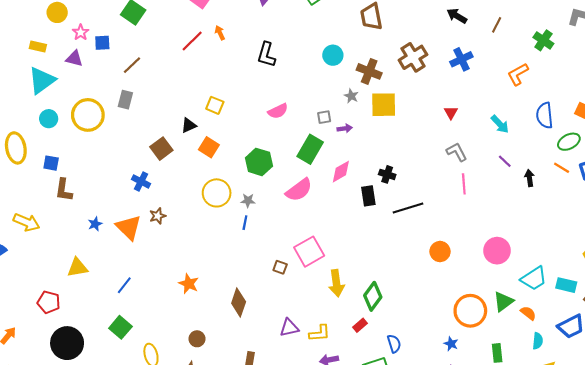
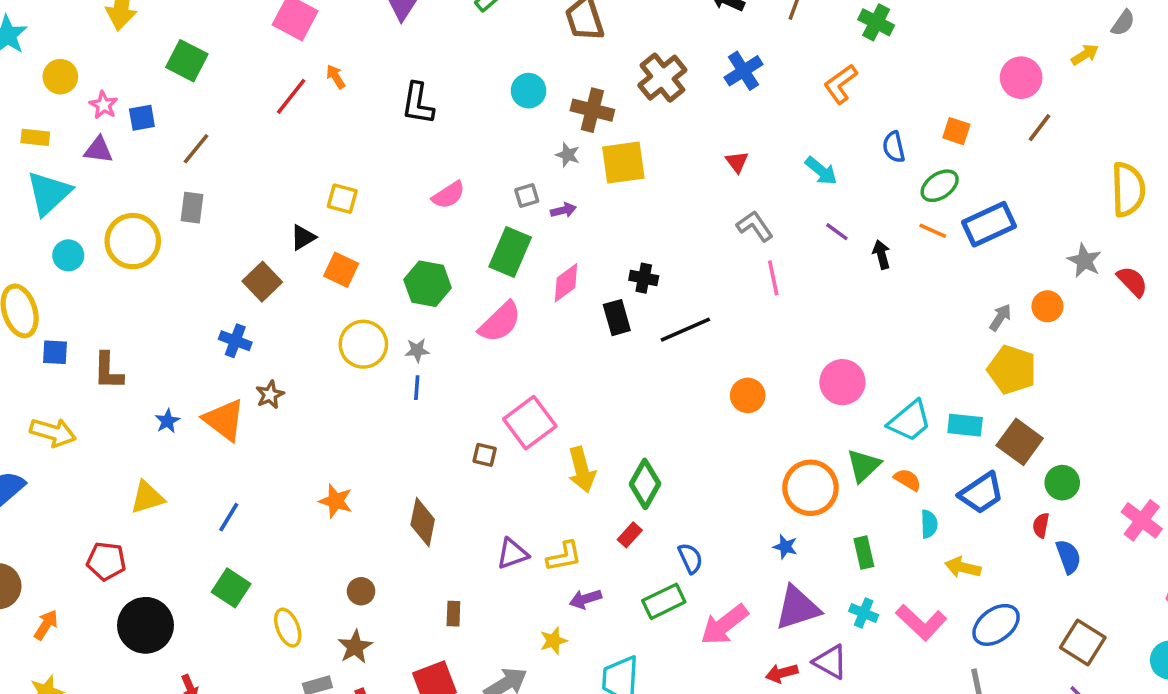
blue semicircle: (545, 115) -> (894, 147), size x0.7
blue square: (51, 163) -> (55, 352), moved

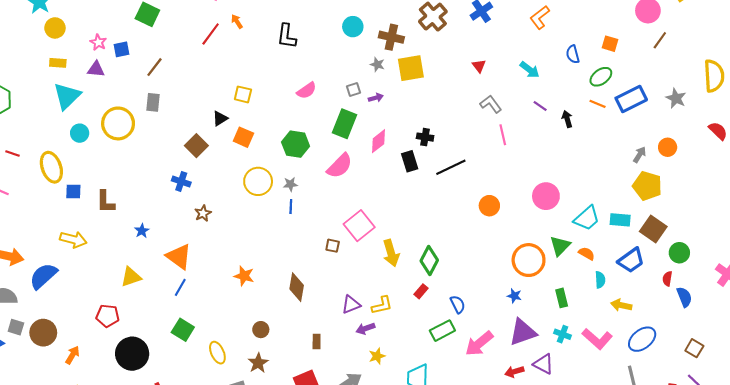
yellow circle: (60, 77) -> (55, 28), moved
gray star: (1084, 261) -> (676, 98), moved
orange triangle: (224, 420) -> (179, 257), moved
purple arrow: (585, 599) -> (365, 329), moved
brown square: (1083, 643) -> (694, 348), size x0.7

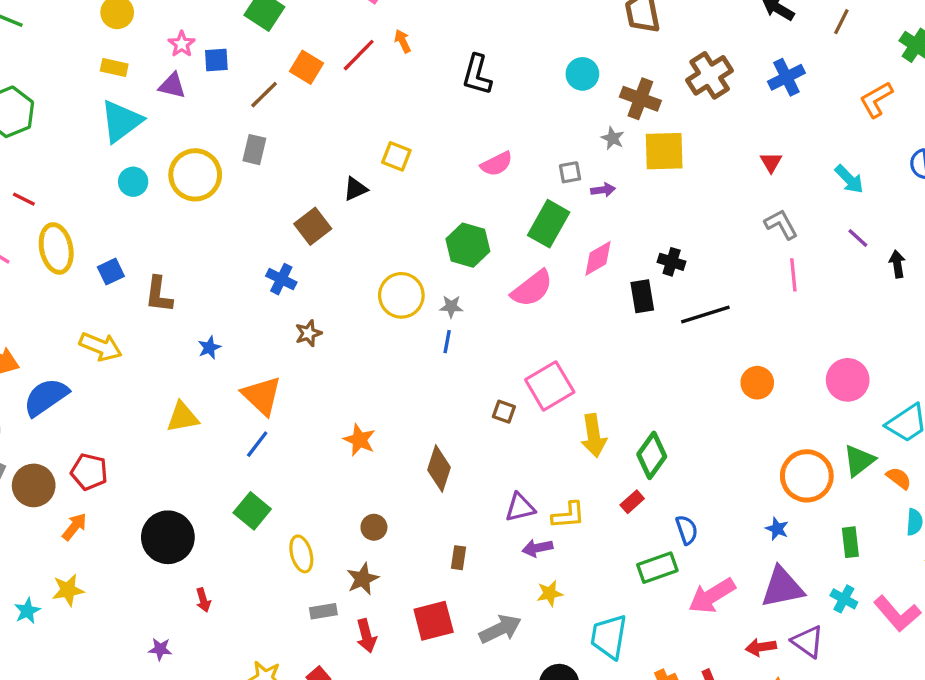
orange square: (243, 137) -> (307, 67), moved
yellow ellipse: (51, 167) -> (56, 248), moved
blue square: (73, 191) -> (111, 272), turned -35
red pentagon: (108, 316) -> (89, 472), moved

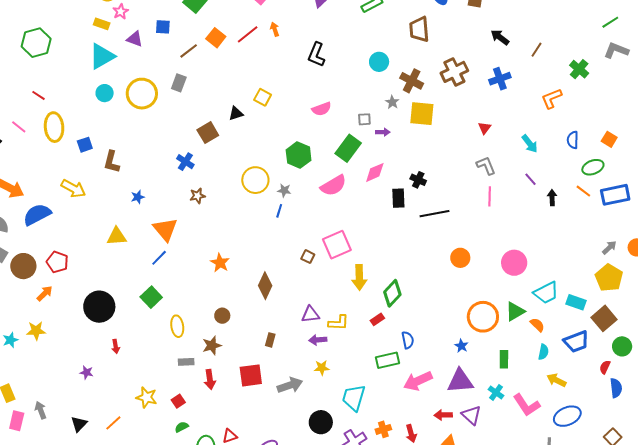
pink star: (182, 44) -> (121, 12), moved

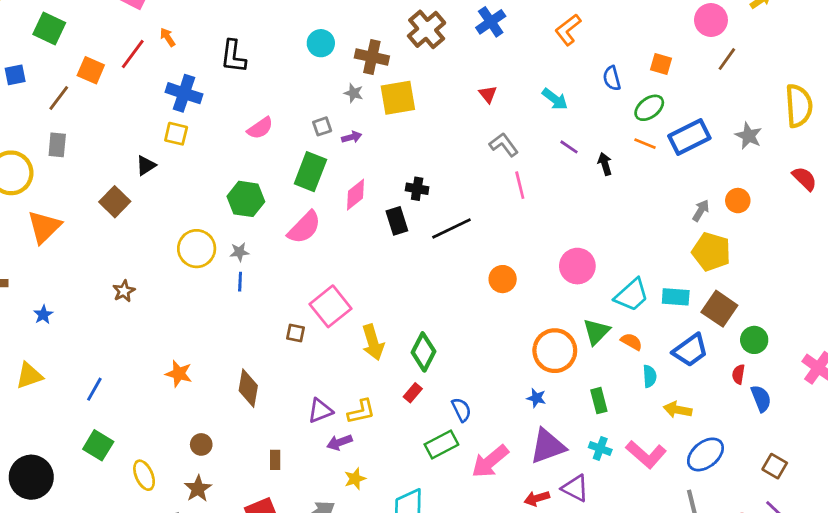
blue cross: (185, 162) -> (184, 93), moved, size x1.4
orange triangle: (165, 229) -> (44, 227), moved, turned 40

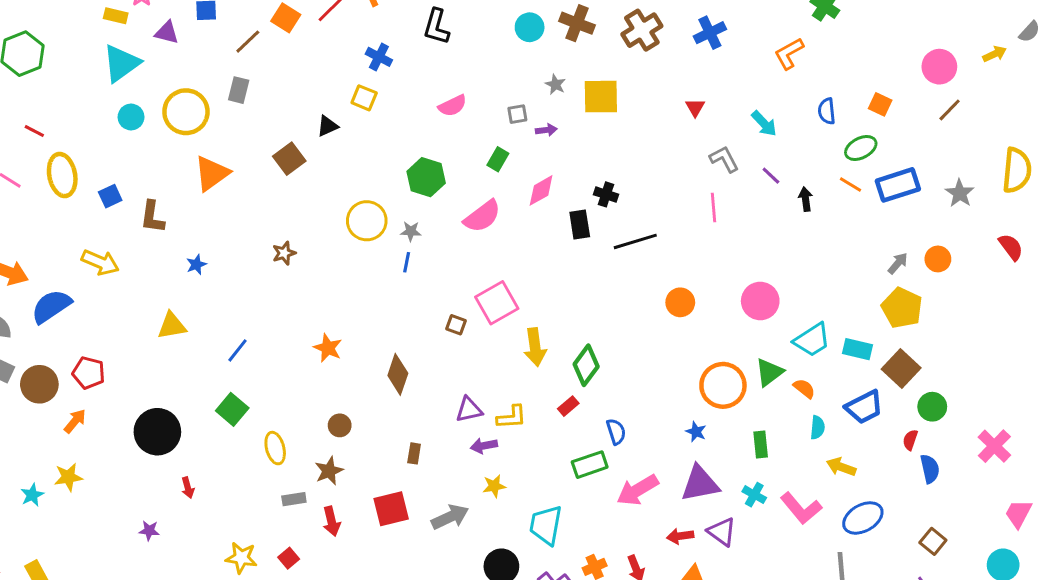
brown cross: (372, 57) -> (577, 23), moved
blue cross: (184, 93) -> (379, 57), size x0.7
gray L-shape: (504, 145) -> (724, 159), moved
green rectangle: (310, 172) -> (498, 159), size x0.6

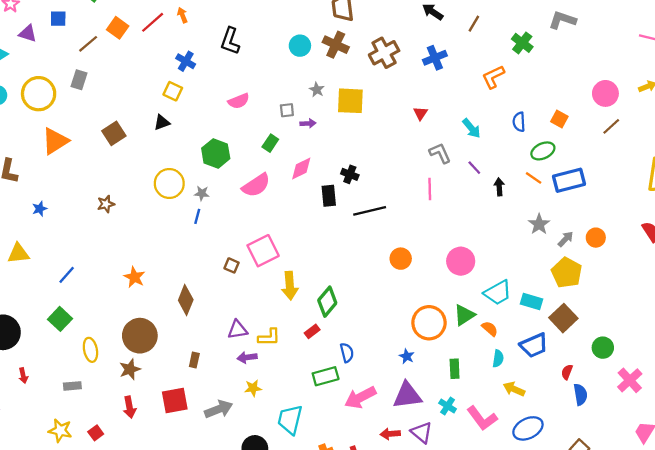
black triangle: (327, 126) -> (162, 122), moved
gray star: (960, 193) -> (539, 224), moved
green circle: (932, 407) -> (603, 348), moved
brown circle: (340, 425) -> (140, 336), size x2.0
gray rectangle: (294, 499) -> (72, 386), moved

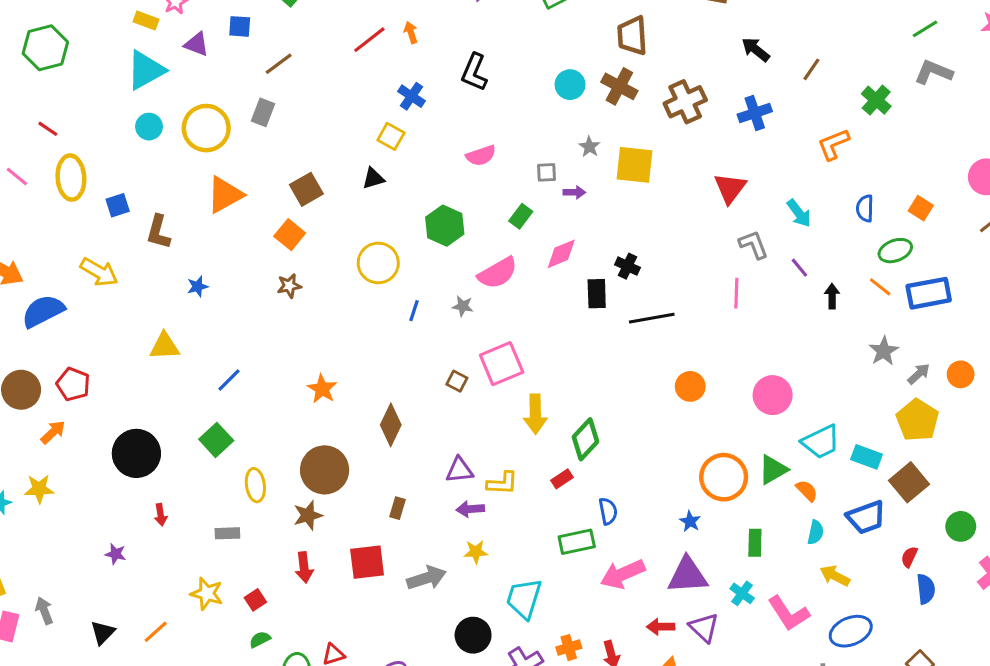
orange square: (118, 28) -> (290, 235), moved
red triangle: (421, 113) -> (730, 188), size x1.6
gray star: (202, 193) -> (463, 306), moved

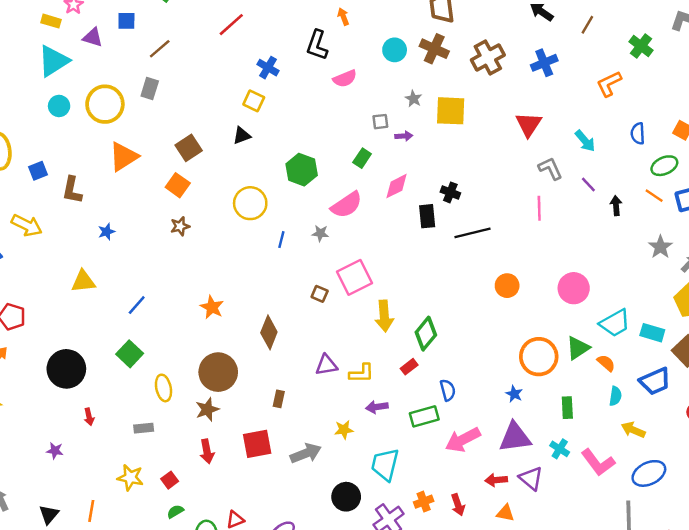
orange arrow: (411, 32) -> (343, 17), moved
pink semicircle: (481, 156) -> (345, 79), moved
purple arrow: (470, 509) -> (377, 407), moved
orange line: (156, 632) -> (91, 511), turned -35

